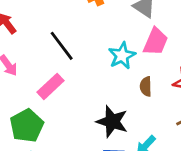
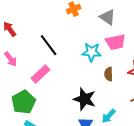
pink trapezoid: (156, 42) -> (116, 42), turned 55
cyan star: (122, 56) -> (92, 52), turned 30

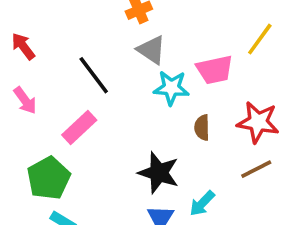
gray triangle: (108, 17) -> (151, 50), moved

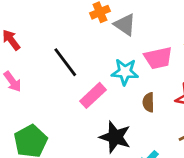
gray triangle: (151, 50) -> (125, 25), moved
pink rectangle: (79, 128) -> (93, 95), moved

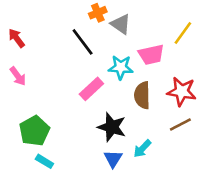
black line: (65, 62) -> (83, 42), moved
brown semicircle: (148, 102) -> (142, 95), size x1.5

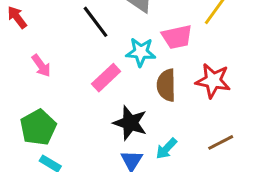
pink arrow: (18, 76) -> (41, 66), moved
brown line: (180, 124) -> (221, 142), moved

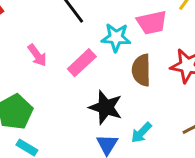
pink arrow: (41, 66) -> (37, 55), moved

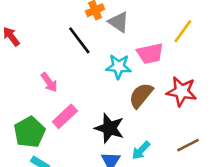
pink rectangle: (82, 63) -> (65, 116), moved
brown semicircle: (141, 70) -> (141, 95), turned 40

